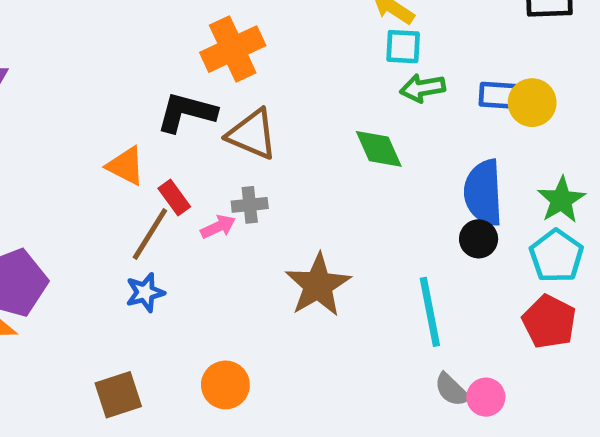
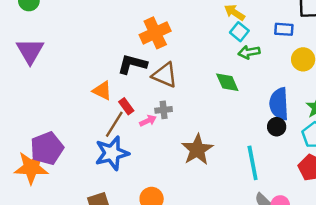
cyan square: (403, 47) -> (239, 32), turned 36
blue rectangle: (498, 95) -> (284, 29), moved
blue star: (145, 292) -> (112, 153), size x1.8

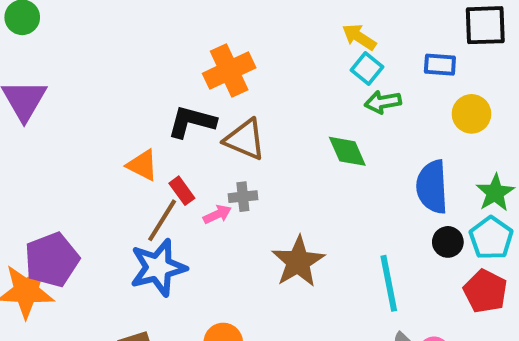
black circle: (277, 127) -> (448, 242), moved

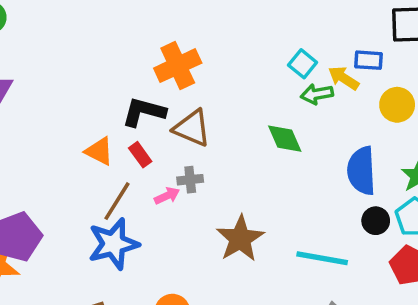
yellow arrow: (359, 37) -> (344, 78), moved
red rectangle: (182, 191) -> (140, 155), moved
cyan line: (389, 283) -> (322, 258), turned -69

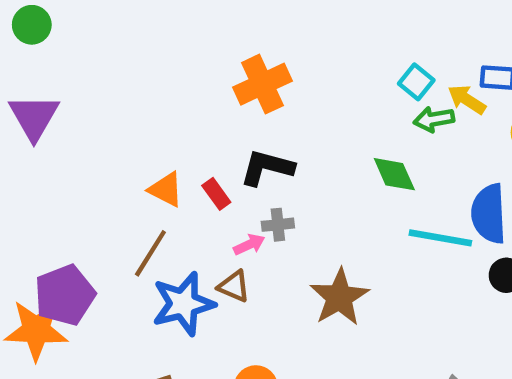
black L-shape: (144, 112) -> (267, 168), moved
brown triangle: (192, 128) -> (234, 286), moved, size x0.7
brown line: (117, 201) -> (150, 253), moved
cyan line: (322, 258) -> (440, 238), moved

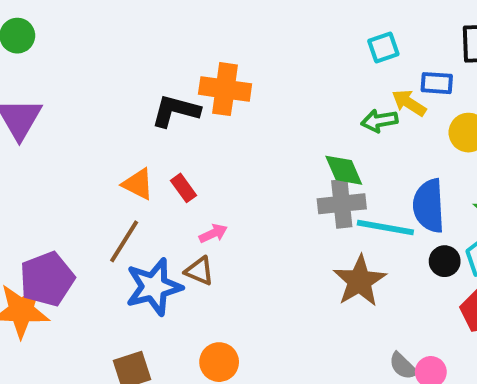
cyan square: (416, 82) -> (383, 47), moved, turned 32
orange cross: (262, 84) -> (225, 89), turned 33
black L-shape: (267, 168) -> (176, 111), moved
gray cross: (278, 225) -> (342, 204), moved, size x1.6
brown star: (339, 297) -> (360, 281), moved

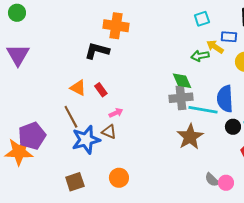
orange cross: (225, 89) -> (116, 26), moved
brown line: (124, 241) -> (71, 117), turned -60

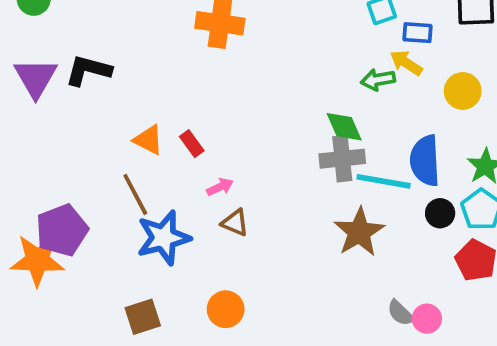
blue rectangle: (229, 37) -> (417, 33), moved
black L-shape: (97, 51) -> (88, 70), moved
brown triangle: (109, 132) -> (235, 223), moved

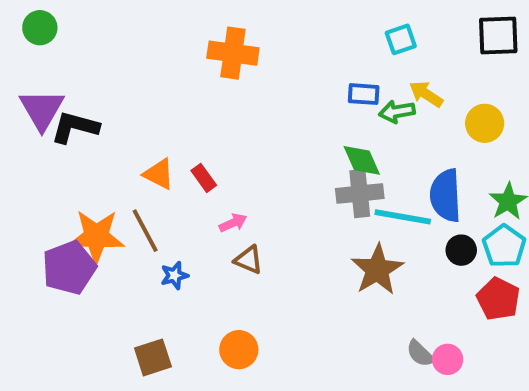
blue rectangle: (417, 33) -> (364, 94), moved
black L-shape: (88, 70) -> (75, 127), moved
blue star: (163, 238) -> (174, 275), size x0.5
orange star: (37, 260) -> (96, 236), moved

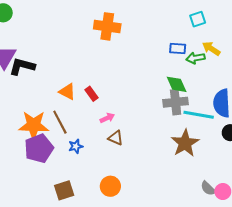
purple pentagon: (69, 268) -> (39, 148), moved

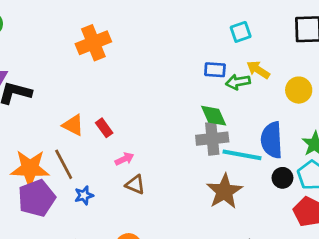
orange cross: (107, 26) -> (93, 43), moved, turned -30

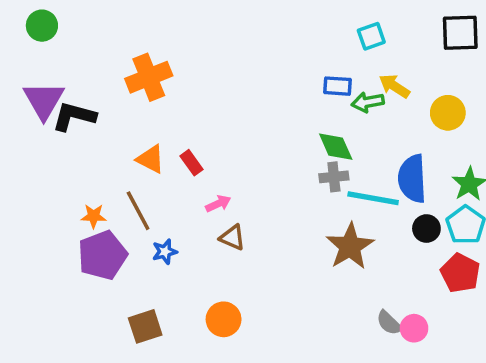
orange cross: (93, 43) -> (149, 77), moved
gray cross: (212, 139) -> (334, 177), size x0.7
orange star: (30, 168) -> (94, 216), size x0.5

